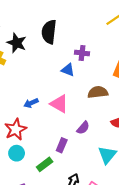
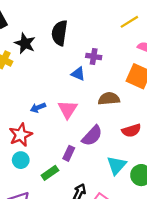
pink triangle: (59, 104) -> (68, 109), turned 30
purple semicircle: (83, 128) -> (92, 136), size x1.5

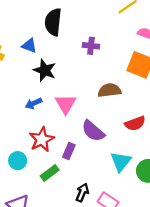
black star: (25, 43) -> (45, 70), moved
blue triangle: (78, 74) -> (29, 46), moved
red star: (21, 135) -> (42, 139), moved
purple semicircle: (92, 136) -> (93, 131), turned 90

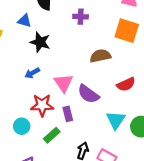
pink triangle: (66, 104) -> (63, 83), moved
red star: (42, 139) -> (42, 105), turned 30
purple rectangle: (69, 151) -> (68, 114), turned -32

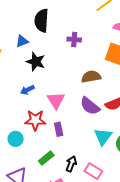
blue triangle: (24, 21) -> (22, 41), turned -40
purple semicircle: (88, 94) -> (90, 106), moved
green rectangle: (52, 135) -> (46, 158), moved

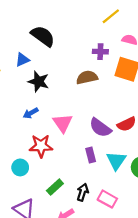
black semicircle: (41, 21) -> (43, 36), turned 125
purple cross: (74, 39) -> (100, 52), moved
brown semicircle: (91, 77) -> (87, 77), moved
purple rectangle: (59, 129) -> (91, 155), moved

